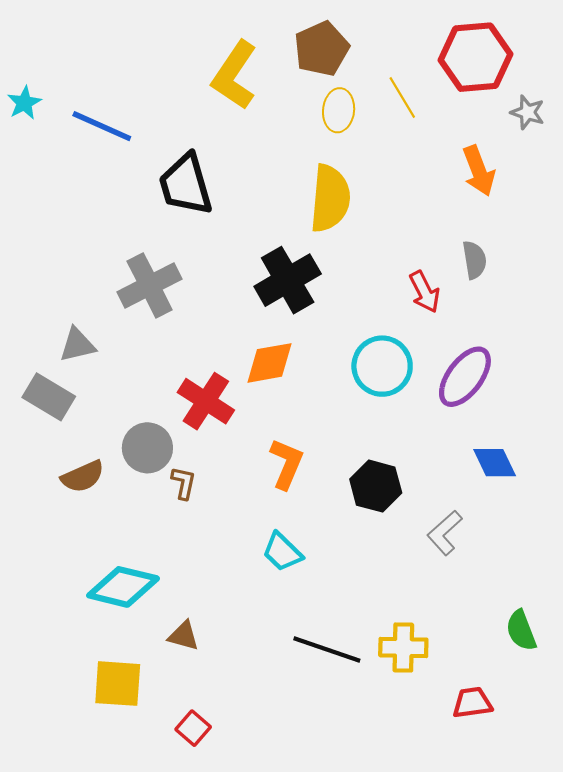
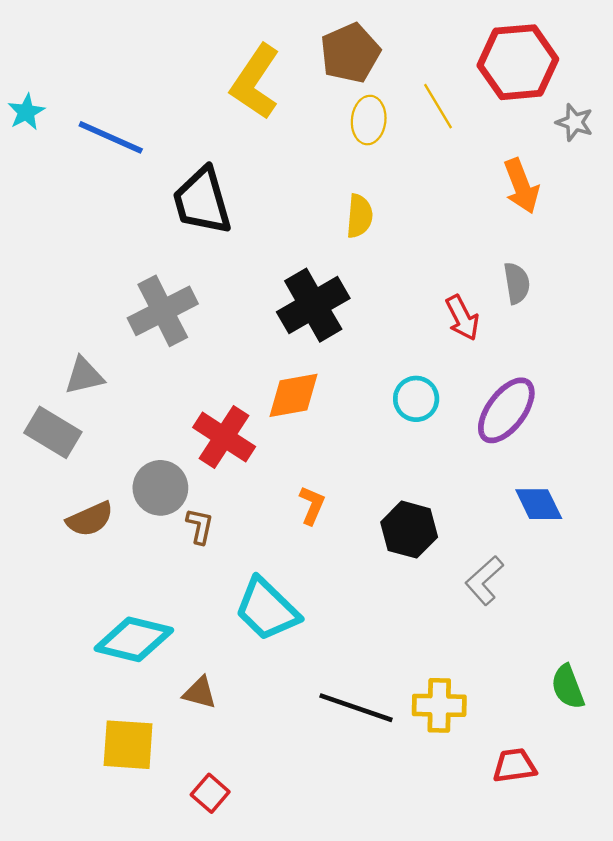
yellow semicircle: (330, 198) -> (359, 216), size x0.6
cyan circle: (382, 366) -> (416, 399), size x0.7
orange L-shape: (287, 464) -> (312, 505), size x0.7
cyan trapezoid: (282, 552) -> (267, 609), moved, size x1.5

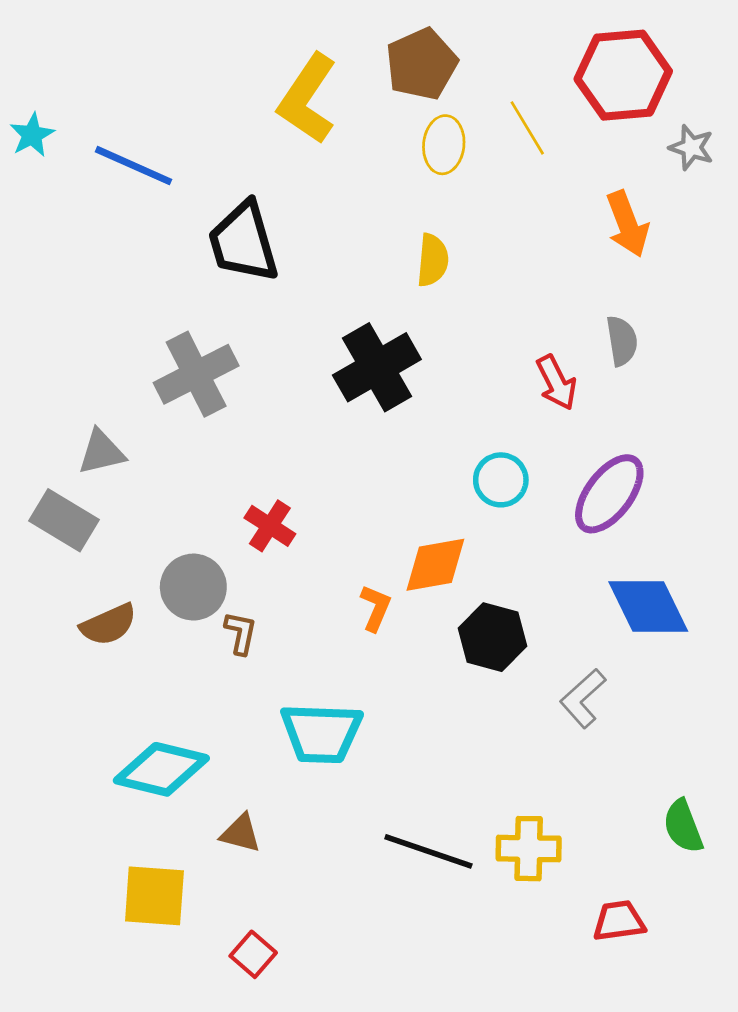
orange diamond: (293, 395) -> (435, 565), moved
red cross: (224, 437) -> (270, 526), size x0.7
blue diamond: (539, 504) -> (648, 607), size x1.4
cyan trapezoid: (267, 609) -> (321, 733), turned -42

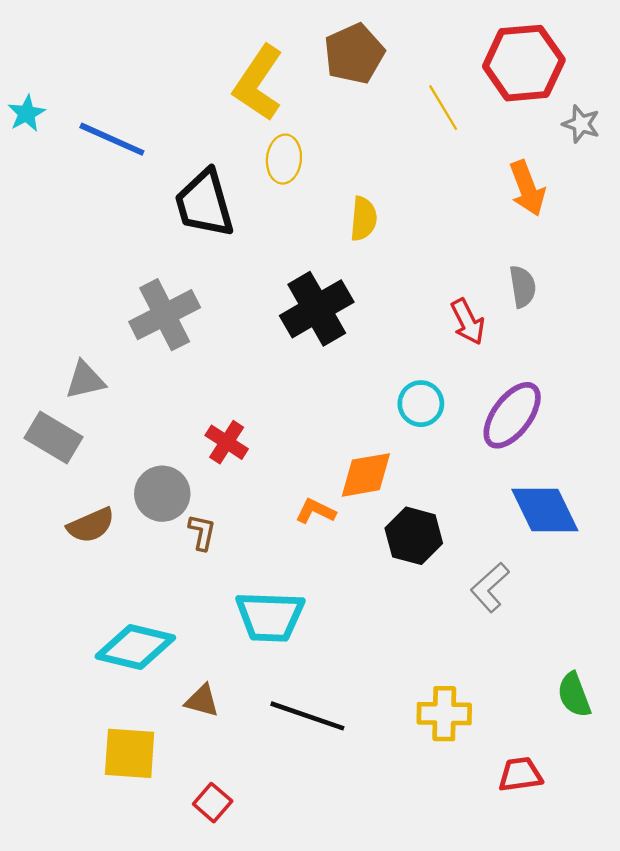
yellow ellipse: (444, 145) -> (284, 159), moved
orange L-shape: (376, 608) -> (316, 511), turned -87
black line: (428, 851) -> (307, 716), moved

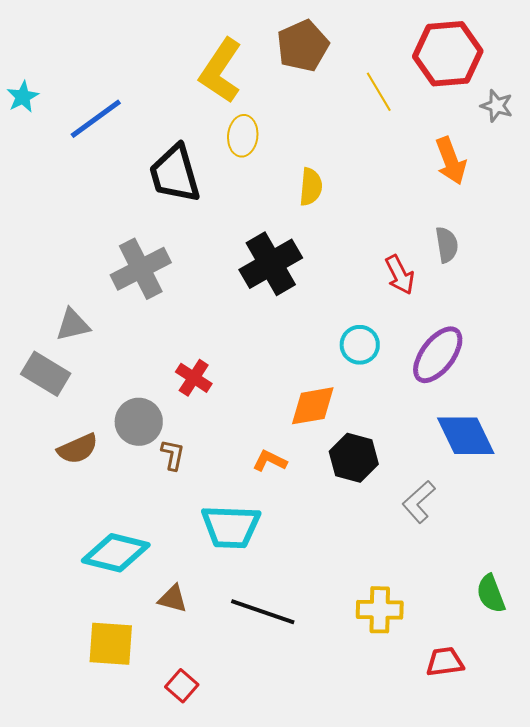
blue line: (112, 139) -> (96, 119), turned -60
orange L-shape: (316, 511) -> (270, 461), moved

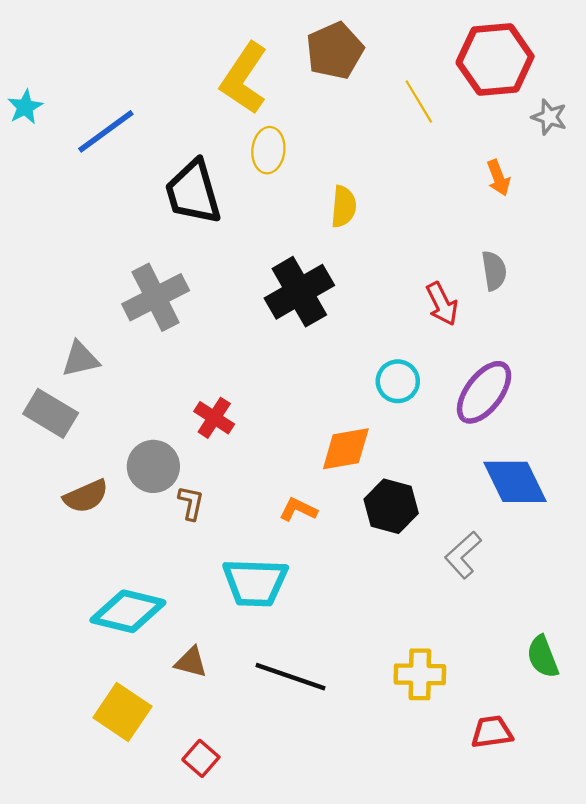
orange arrow: (451, 161) -> (498, 178), size x0.7
yellow square: (111, 644) -> (122, 712), turned 30

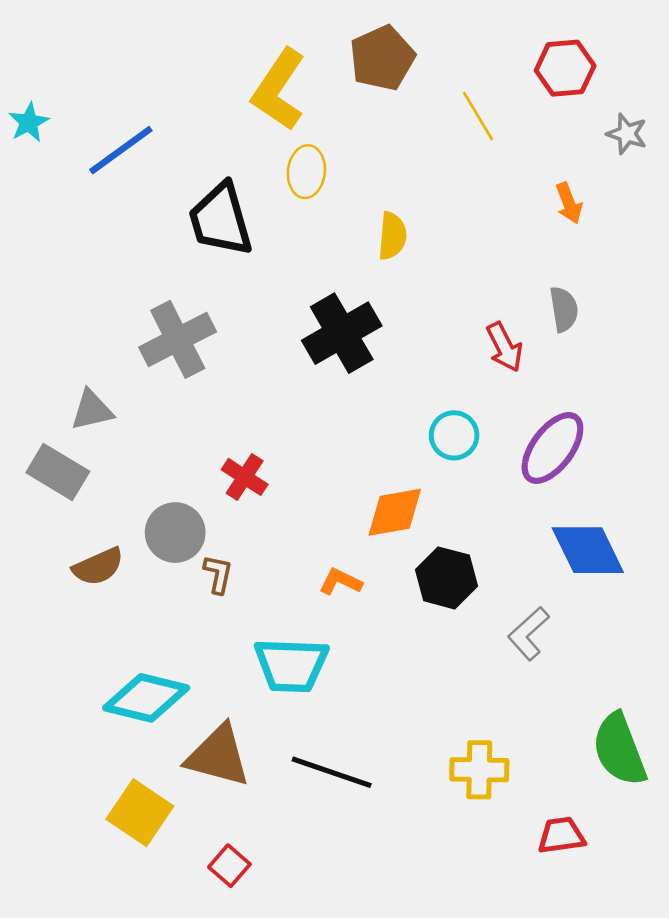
red hexagon: (495, 59) -> (565, 68), size x0.7
green semicircle: (543, 657) -> (619, 750), size x1.5
brown triangle: (191, 662) -> (218, 756), size x1.8

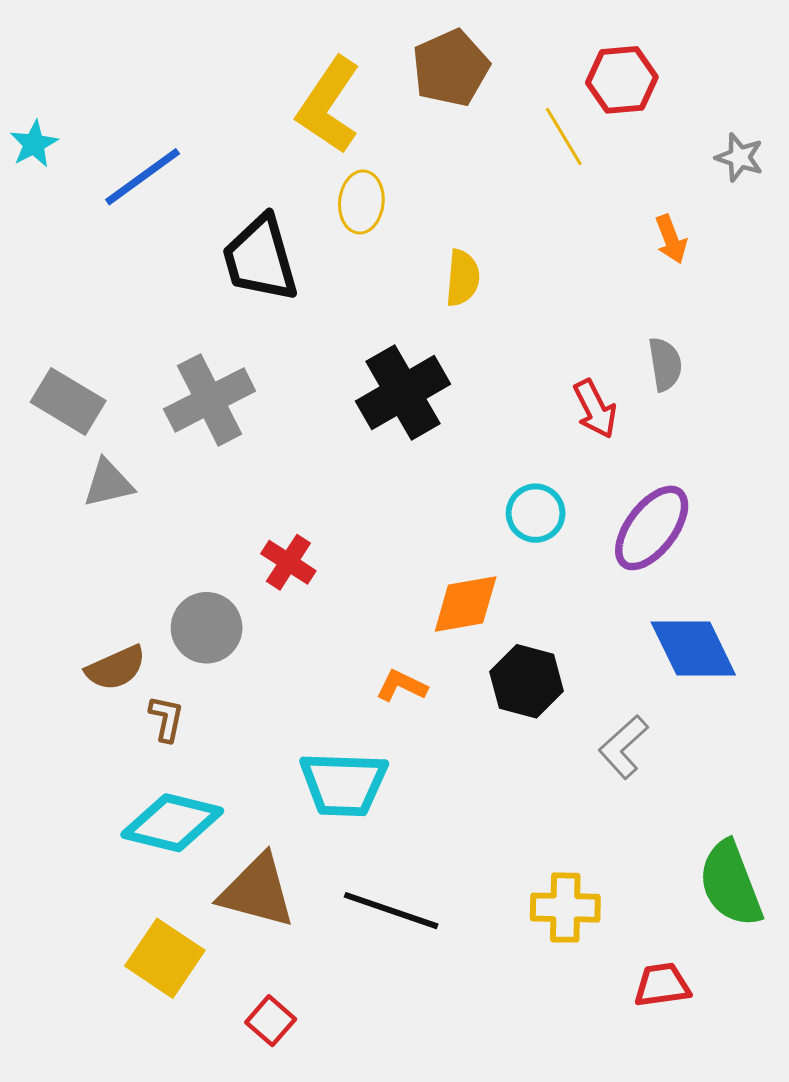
red hexagon: (565, 68) -> (622, 80), moved
gray rectangle: (58, 472) -> (68, 401), moved
brown L-shape: (218, 574) -> (166, 719), moved

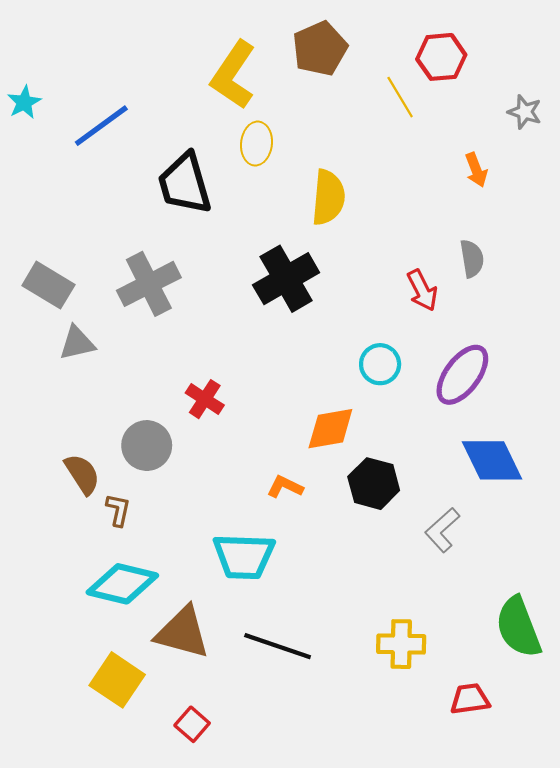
yellow semicircle: (463, 278) -> (328, 197), size x1.4
brown semicircle: (116, 668) -> (82, 474), turned -99

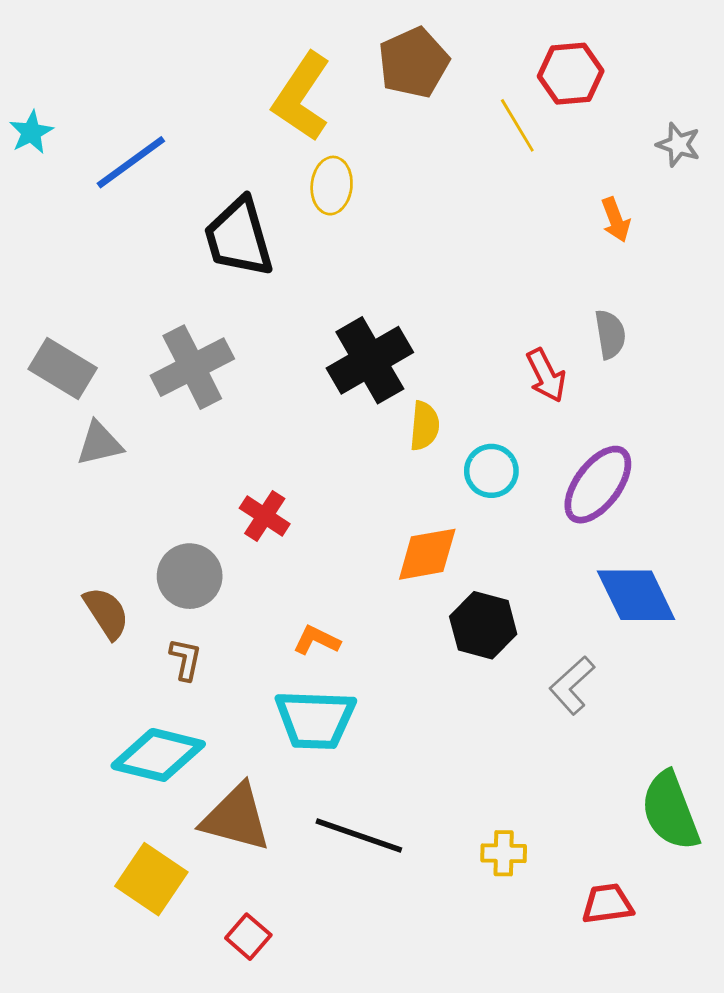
yellow semicircle: (328, 197) -> (424, 426), moved, size x0.7
orange L-shape: (285, 487) -> (317, 640), moved
brown L-shape: (118, 510) -> (185, 659), moved
yellow cross: (401, 644) -> (504, 853), moved, size x0.7

